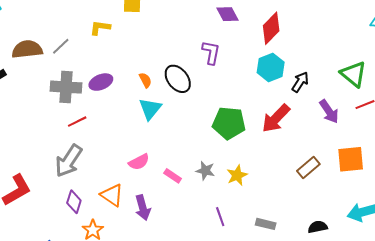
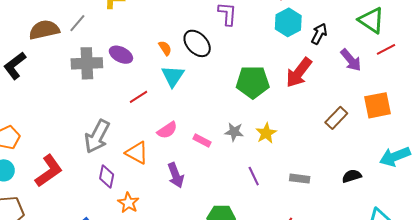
purple ellipse: (101, 82) -> (121, 55), turned 55
red line: (77, 122) -> (139, 97), moved
orange triangle: (112, 195) -> (137, 153), moved

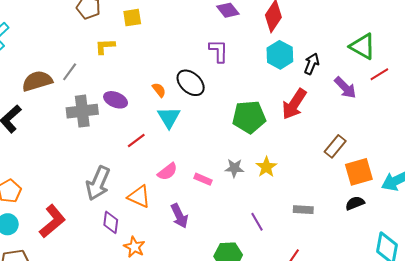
orange square: (377, 105) -> (359, 172), moved
purple line: (254, 176) -> (257, 222), moved

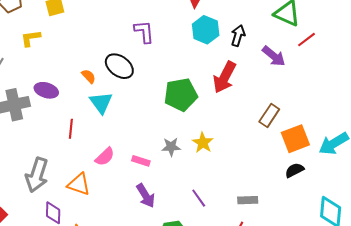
red line: (136, 141) -> (71, 129), turned -42
gray rectangle: (303, 210) -> (248, 200), moved
purple arrow: (179, 216) -> (146, 196), moved

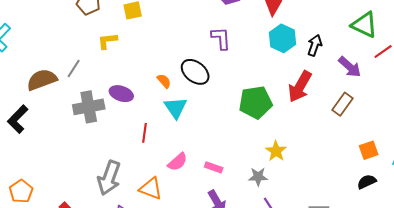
brown rectangle: (269, 116) -> (342, 104), moved
orange square: (295, 139) -> (369, 150), size x0.7
gray star: (171, 147) -> (258, 177), moved

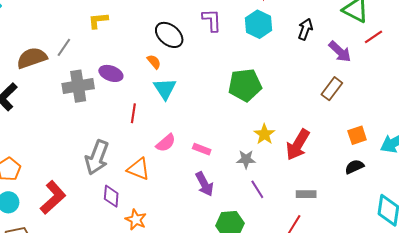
cyan hexagon: (283, 38) -> (258, 24), moved
black ellipse: (195, 72) -> (169, 35), moved
red arrow: (300, 87) -> (298, 145), moved

